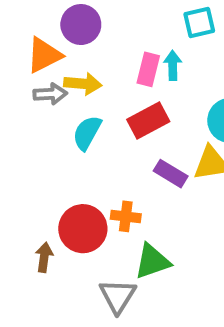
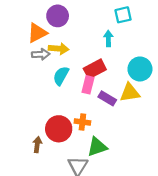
pink rectangle: (148, 69) -> (88, 85), moved

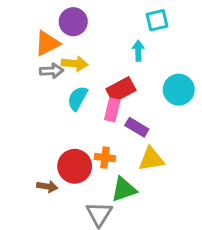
yellow triangle: (130, 93) -> (151, 159), moved
brown arrow: (37, 145) -> (47, 186), turned 91

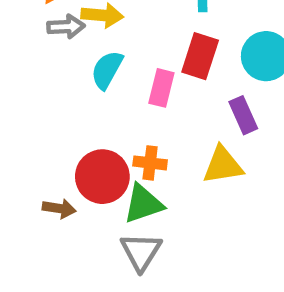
red rectangle: (121, 90) -> (200, 56), moved, turned -44
purple rectangle: (137, 127) -> (243, 115), moved, turned 35
green triangle: (124, 189) -> (143, 204), moved

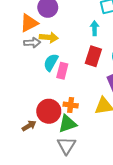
pink rectangle: (161, 88) -> (62, 71), moved
brown arrow: (59, 208) -> (29, 126), turned -40

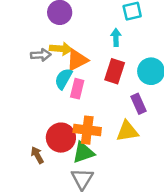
orange triangle: (29, 23) -> (77, 60), moved
orange cross: (71, 105) -> (87, 130), size x1.5
brown arrow: (29, 126) -> (37, 155), turned -88

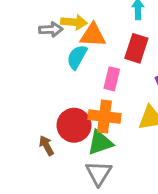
orange triangle: (77, 60) -> (93, 35), turned 30
pink rectangle: (77, 89) -> (112, 79), moved

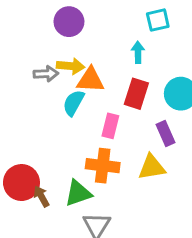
red circle: (74, 125) -> (21, 183), moved
green triangle: (100, 143) -> (78, 193), moved

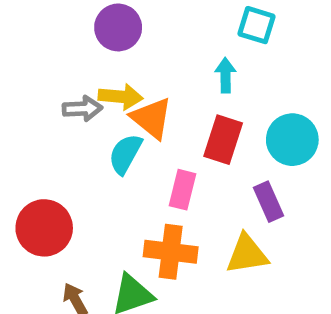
cyan square: (158, 20) -> (256, 25), turned 30
orange triangle: (90, 80) -> (152, 118), turned 36
red circle: (21, 183) -> (44, 228), moved

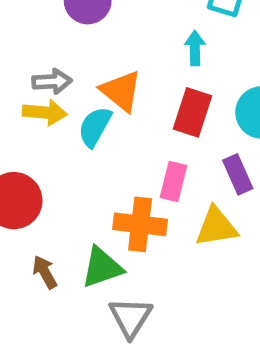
yellow arrow: (121, 97) -> (45, 112), moved
pink rectangle: (183, 190) -> (173, 182), moved

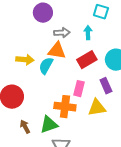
gray arrow: (52, 81) -> (62, 33), moved
orange triangle: (121, 91) -> (57, 51), turned -30
red rectangle: (192, 112) -> (87, 60), turned 42

